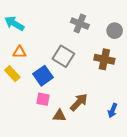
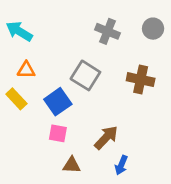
gray circle: (115, 31) -> (153, 29), moved
blue arrow: (113, 110) -> (121, 165), moved
brown triangle: (59, 116) -> (72, 165), moved

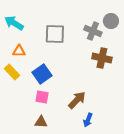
gray cross: (108, 31) -> (93, 31), moved
gray square: (85, 75) -> (55, 34), moved, turned -30
brown triangle: (72, 165) -> (41, 122), moved

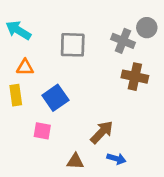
yellow rectangle: (12, 72) -> (16, 95), turned 35
pink square: (42, 97) -> (42, 131), moved
blue arrow: (88, 120) -> (116, 159), turned -96
brown triangle: (41, 122) -> (75, 161), moved

